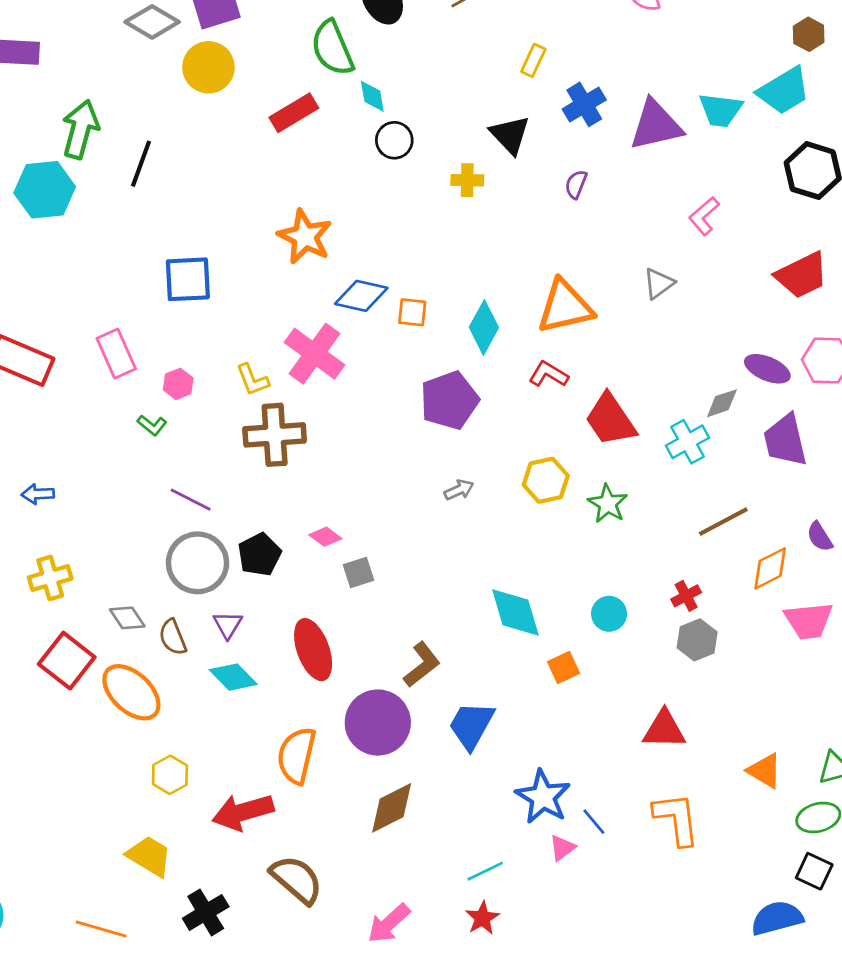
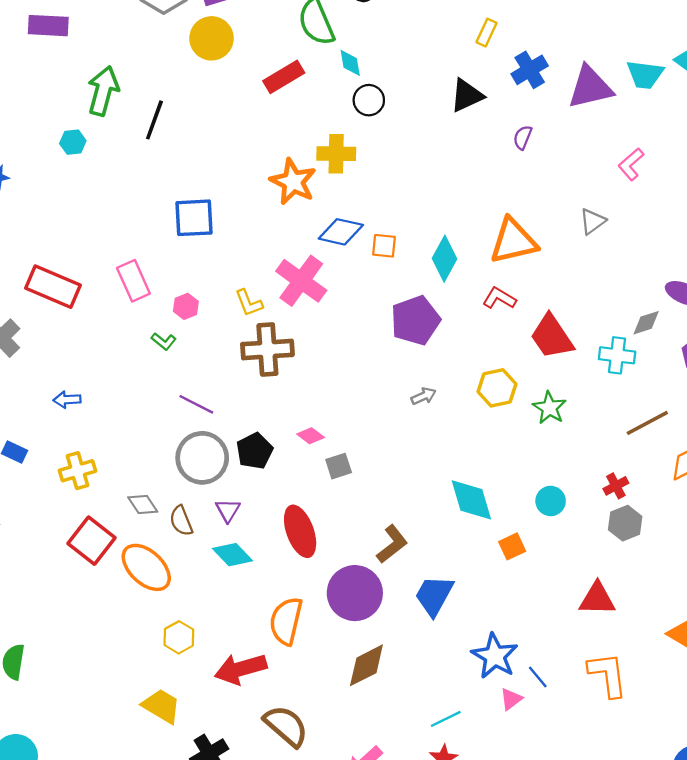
black triangle: (510, 135) -> (467, 95), turned 48
yellow cross: (467, 180) -> (336, 154), moved, size x1.4
cyan hexagon: (45, 190) -> (73, 142), size x0.5
cyan cross: (688, 442) -> (617, 355), turned 36

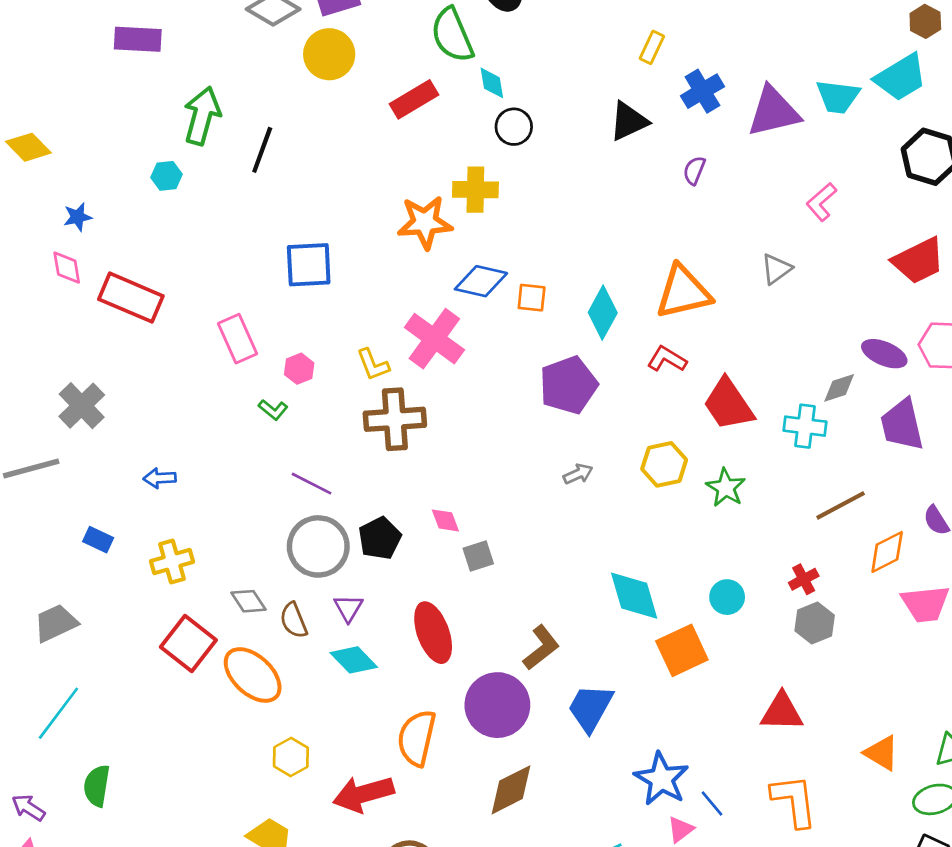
orange star: (293, 182) -> (425, 222), turned -30
red rectangle: (53, 287) -> (131, 298), moved
pink diamond: (311, 436) -> (445, 520), turned 32
orange square: (512, 546) -> (682, 650), size x1.6

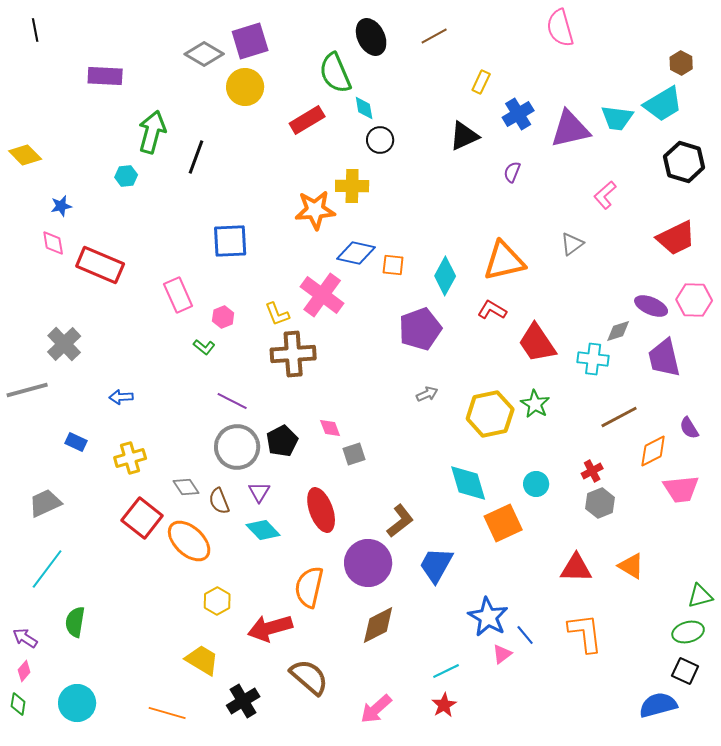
yellow hexagon: (664, 464) -> (490, 414), moved, size x1.4
orange triangle: (882, 753) -> (631, 566), moved

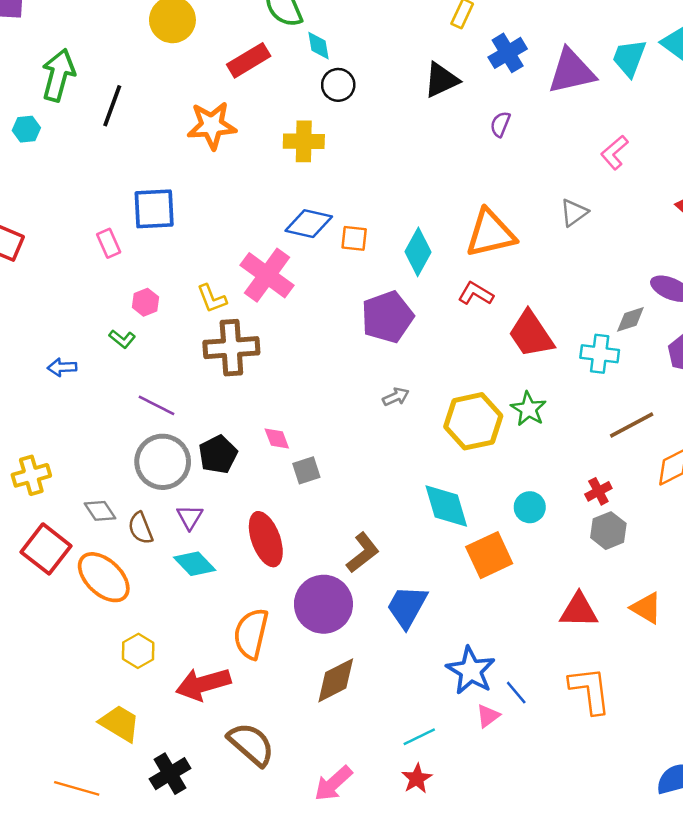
cyan trapezoid: (617, 118) -> (629, 58), turned 104
orange star: (315, 210) -> (212, 125), moved
pink rectangle: (178, 295) -> (109, 243), moved, size x0.7
blue arrow: (121, 397) -> (62, 367), moved

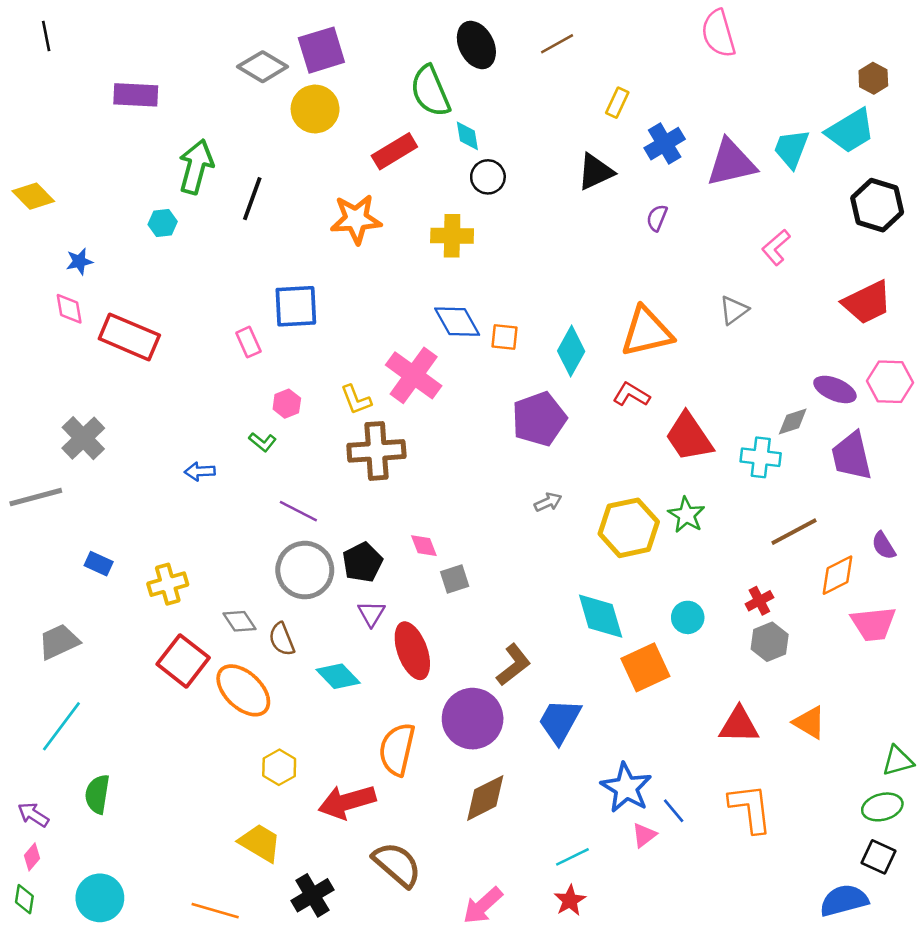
blue diamond: (309, 224) -> (457, 322), turned 48
purple triangle: (190, 517) -> (371, 614), moved

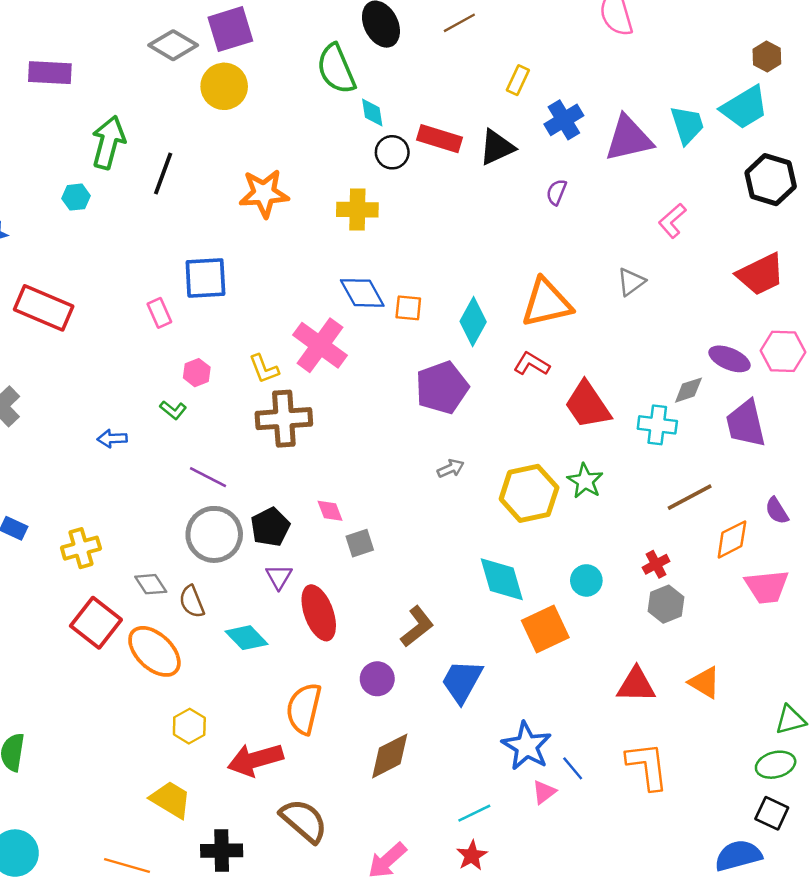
cyan trapezoid: (791, 149) -> (687, 125), turned 141
red rectangle: (394, 151) -> (439, 139), moved, turned 48
purple circle: (473, 719) -> (377, 679), size x0.6
black cross: (312, 895) -> (222, 851), turned 30

